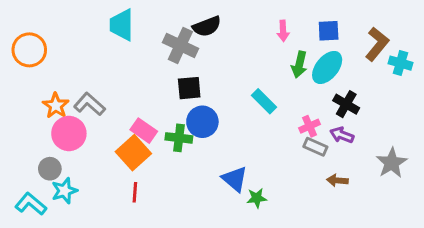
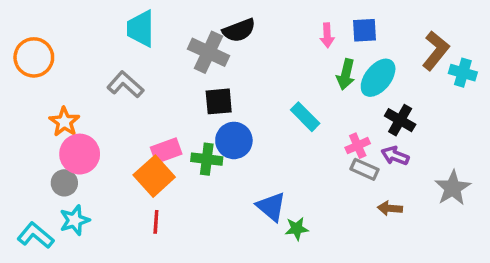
blue square: (329, 31) -> (364, 30), moved
gray L-shape: (89, 104) -> (125, 85), moved
pink rectangle: (144, 131) -> (166, 151), turned -55
gray circle: (50, 169) -> (64, 183), moved

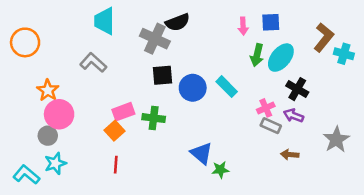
blue circle: (234, 140) -> (193, 88), moved
orange square: (154, 176) -> (115, 131), size x0.7

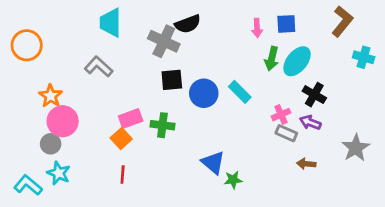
brown L-shape: (324, 37) -> (342, 21), moved
cyan star: (55, 163) -> (59, 173), turned -30

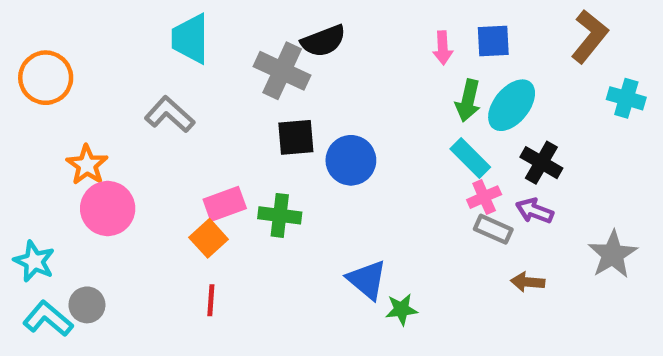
cyan rectangle: (240, 92) -> (470, 158), moved
gray circle: (51, 144) -> (87, 305), moved
cyan star: (59, 173) -> (34, 261), moved

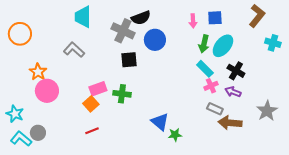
blue circle: (351, 160) -> (155, 40), moved
gray rectangle: (493, 229) -> (215, 109), moved
brown arrow: (528, 282) -> (230, 123), size x1.6
red line: (211, 300) -> (92, 131), turned 64

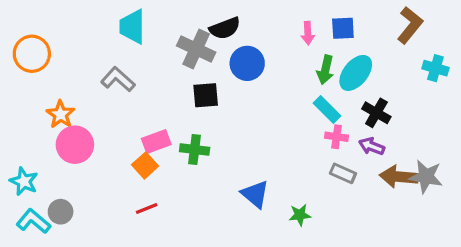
pink cross: (211, 86) -> (337, 137), turned 32
gray star: (267, 111) -> (426, 177), turned -30
brown arrow: (230, 123) -> (399, 177), moved
green star: (175, 135) -> (300, 215), moved

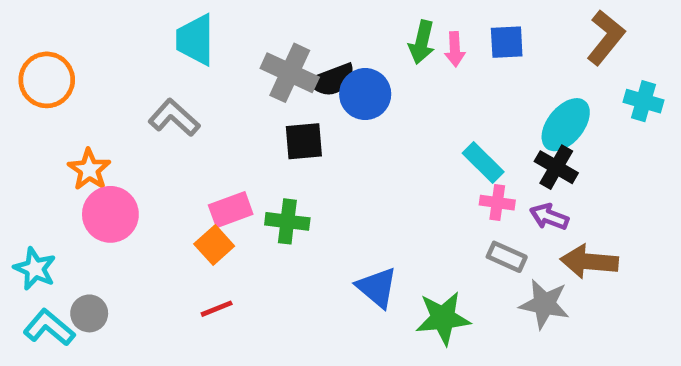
black semicircle: (225, 28) -> (332, 80), moved
green arrow: (325, 70) -> (422, 42), moved
cyan ellipse: (356, 73) -> (566, 125), moved
gray star: (426, 177) -> (544, 304), moved
green star: (300, 215) -> (443, 318), size x1.6

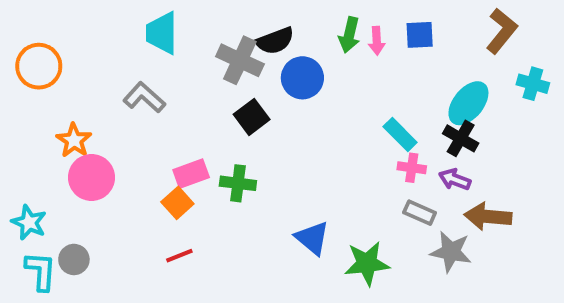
black semicircle: (332, 80) -> (275, 41), moved
black square: (304, 141) -> (252, 117), turned -32
cyan L-shape: (49, 328) -> (41, 271), turned 54

